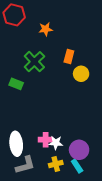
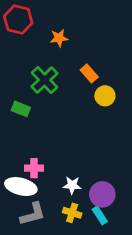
orange rectangle: (69, 57) -> (89, 73), turned -56
pink cross: (46, 140) -> (34, 168), moved
white ellipse: (16, 144) -> (21, 187), turned -70
yellow cross: (56, 164) -> (72, 213), turned 32

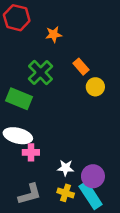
green rectangle: (21, 109) -> (19, 99), size x1.5
white ellipse: (21, 187) -> (18, 136), moved
cyan rectangle: (100, 215) -> (91, 195), size x1.6

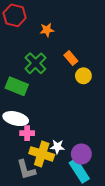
yellow cross: (66, 193) -> (42, 154), moved, size x1.6
gray L-shape: (30, 194) -> (26, 170), turned 90

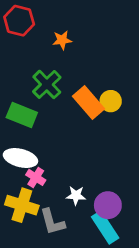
orange rectangle: (71, 58) -> (88, 102), moved, size x1.6
pink cross: (27, 133) -> (36, 177), turned 32
yellow cross: (42, 154) -> (22, 205), moved
gray L-shape: (26, 170) -> (52, 222), moved

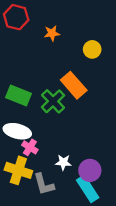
green cross: (47, 84) -> (53, 101), moved
yellow circle: (111, 101) -> (92, 49), moved

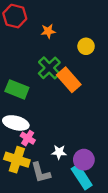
green cross: (53, 101) -> (49, 68), moved

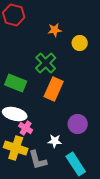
orange star: (48, 31) -> (55, 30), moved
orange rectangle: (69, 80) -> (54, 89), moved, turned 65
purple circle: (84, 160) -> (78, 124), moved

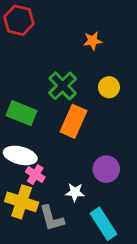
orange star: (55, 30) -> (93, 41), moved
yellow circle: (80, 43) -> (109, 87), moved

